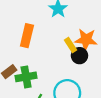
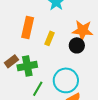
yellow rectangle: (70, 45) -> (49, 38), moved, turned 56

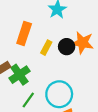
black circle: (77, 45) -> (67, 47), moved
green cross: (27, 66) -> (20, 75), turned -30

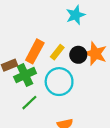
orange rectangle: (24, 34) -> (35, 51), moved
cyan circle: (59, 94) -> (59, 82), moved

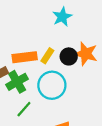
orange rectangle: (35, 51) -> (25, 57), turned 60

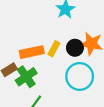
cyan circle: (52, 85) -> (80, 76), moved

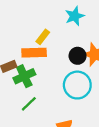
yellow rectangle: (54, 49) -> (43, 37), moved

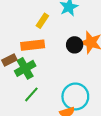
yellow rectangle: (43, 37) -> (42, 21), moved
cyan circle: (77, 85) -> (75, 97), moved

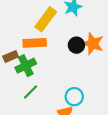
yellow rectangle: (42, 21) -> (46, 19), size x1.6
cyan circle: (75, 97) -> (74, 97), size x0.7

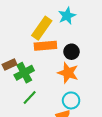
orange rectangle: (35, 43) -> (45, 46), moved
orange star: (93, 44) -> (68, 73), moved

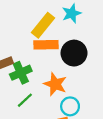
black circle: (71, 52) -> (74, 53), size x1.5
orange star: (68, 73) -> (55, 84), moved

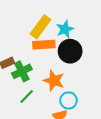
cyan star: (72, 13) -> (65, 29), moved

